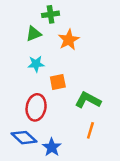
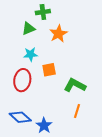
red ellipse: (36, 107) -> (22, 80), moved

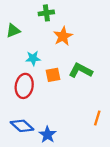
green triangle: (28, 29) -> (13, 31), moved
green L-shape: (75, 85) -> (81, 70), moved
orange line: (77, 111) -> (97, 118), moved

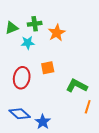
green cross: (46, 13) -> (35, 24), moved
cyan star: (33, 58) -> (28, 43), moved
green L-shape: (81, 70) -> (77, 86), moved

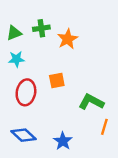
cyan star: (28, 43) -> (16, 59), moved
blue star: (43, 122) -> (63, 141), moved

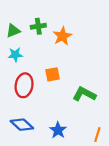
orange line: (104, 127) -> (97, 135), moved

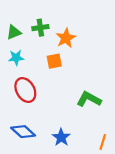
orange square: (52, 74) -> (54, 61), moved
red ellipse: (24, 85) -> (25, 90), turned -40

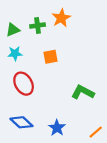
orange star: (66, 38) -> (61, 18), moved
orange line: (103, 142) -> (96, 132), turned 32

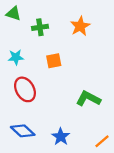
orange star: (61, 18) -> (80, 26), moved
green triangle: (13, 30) -> (13, 14), moved, turned 40

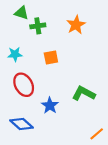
green triangle: (13, 14) -> (21, 13), moved
blue star: (61, 137) -> (50, 105), moved

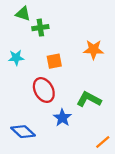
orange star: (76, 25) -> (94, 50), moved, turned 30
red ellipse: (24, 85) -> (44, 90), moved
blue star: (50, 105) -> (62, 118), moved

